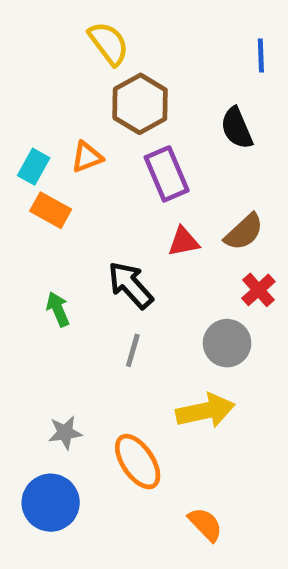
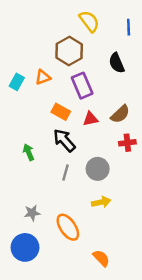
yellow semicircle: (109, 43) -> (89, 21), moved
orange rectangle: (51, 210) -> (61, 112), moved
red cross: (258, 290) -> (127, 143), turned 35
gray circle: (227, 343) -> (98, 169), moved
yellow arrow: (205, 411) -> (101, 202), size x0.7

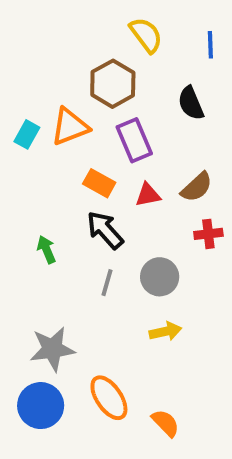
orange triangle: (43, 77) -> (70, 127), size x1.5
gray star: (32, 213) -> (52, 349), size x1.6
orange ellipse: (68, 227) -> (109, 398), moved

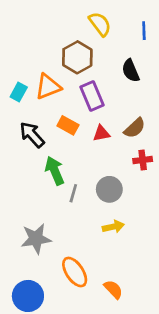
black arrow: (105, 230) -> (32, 135), moved
green arrow: (46, 249) -> (55, 171), moved, size x1.5
blue circle: (41, 406) -> (28, 296), moved

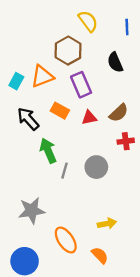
yellow arrow: (113, 227) -> (107, 224), moved

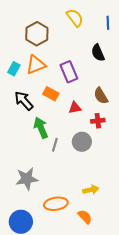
brown hexagon: (68, 51) -> (37, 34), moved
brown semicircle: (119, 113) -> (101, 96), turned 102
red triangle: (89, 118) -> (75, 108), moved
red cross: (126, 141) -> (98, 121), moved
orange ellipse: (66, 240) -> (56, 204), turned -65

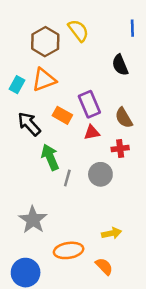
yellow semicircle: (75, 18) -> (78, 31), moved
purple rectangle: (69, 72) -> (89, 104), moved
gray star: (27, 179) -> (33, 220), turned -30

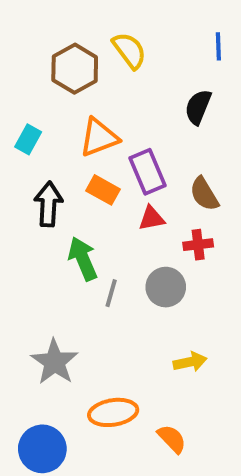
black semicircle: (120, 65) -> (198, 107), turned 45
orange triangle: (44, 80) -> (99, 137), moved
black arrow: (29, 124) -> (48, 204), turned 45
yellow arrow: (112, 233) -> (190, 362), moved

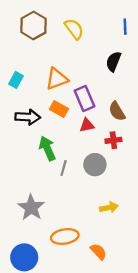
brown hexagon: (75, 69) -> (33, 25), moved
black arrow: (48, 204) -> (28, 117), turned 90

